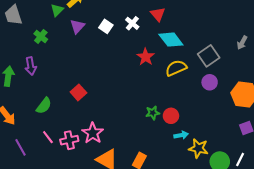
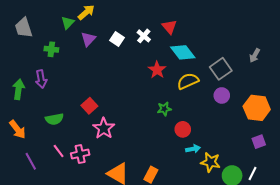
green cross: (41, 37) -> (51, 49), turned -32
green semicircle: (44, 106) -> (54, 119), turned 42
green star: (153, 113) -> (164, 109), moved
pink star: (93, 133) -> (104, 128), moved

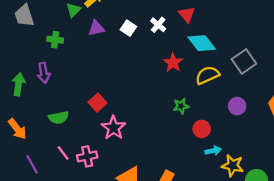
purple triangle: (88, 39) -> (96, 28), turned 35
purple circle: (222, 95) -> (237, 106), moved

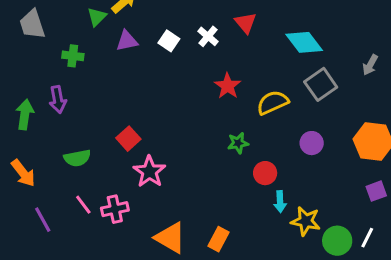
cyan diamond: (202, 43) -> (304, 42), moved
cyan arrow: (213, 151) -> (280, 202), turned 98

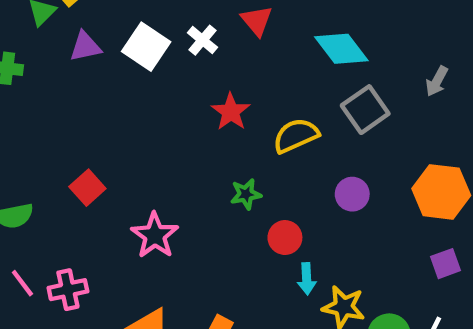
white square: (169, 41) -> (146, 47), size x1.5
pink star: (149, 172) -> (155, 235), moved

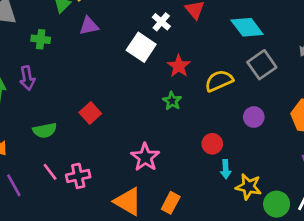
white square: (146, 47) -> (141, 47), moved
green star: (246, 194) -> (172, 101), moved, turned -30
pink star: (155, 235) -> (145, 157), moved

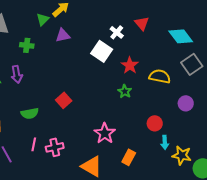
yellow semicircle: (219, 81) -> (160, 76), turned 35
pink line: (50, 172) -> (34, 144), turned 48
orange rectangle: (171, 203) -> (129, 157), moved

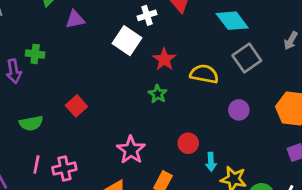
white cross: (117, 32) -> (147, 15), turned 32
green cross: (27, 45) -> (35, 54), moved
red circle: (155, 123) -> (188, 143), moved

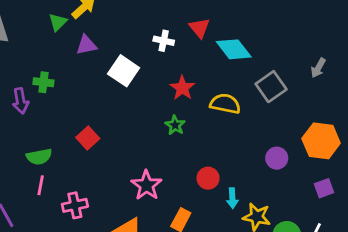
white cross: (147, 15) -> (164, 41), turned 30
cyan diamond: (232, 21) -> (234, 49), moved
white square: (127, 41) -> (124, 71), moved
purple circle: (239, 110) -> (277, 158), moved
pink line: (36, 165) -> (41, 185), moved

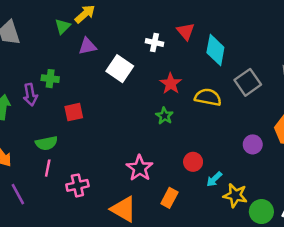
cyan diamond: (234, 49) -> (215, 50), turned 48
red square: (88, 138) -> (74, 112), moved, turned 30
cyan arrow: (232, 198) -> (214, 179), turned 49

